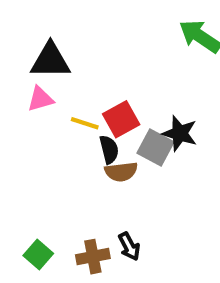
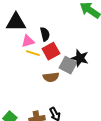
pink triangle: (40, 99) -> (28, 41), moved
black semicircle: (109, 149) -> (45, 34), moved

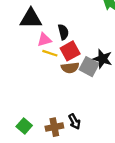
brown semicircle: (51, 77) -> (70, 68), moved

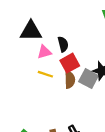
yellow line: (50, 53) -> (45, 74), moved
brown semicircle: (70, 68) -> (70, 80), turned -84

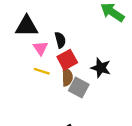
pink triangle: (44, 52) -> (41, 48), turned -48
gray square: (89, 79) -> (79, 87), moved

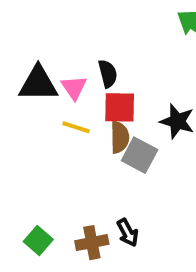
black triangle: (27, 26) -> (38, 84), moved
red square: (67, 60) -> (120, 107), turned 30

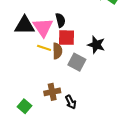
pink triangle: (74, 88) -> (43, 27), size x1.5
brown semicircle: (120, 137) -> (57, 51), moved
brown cross: (92, 243) -> (52, 92), moved

